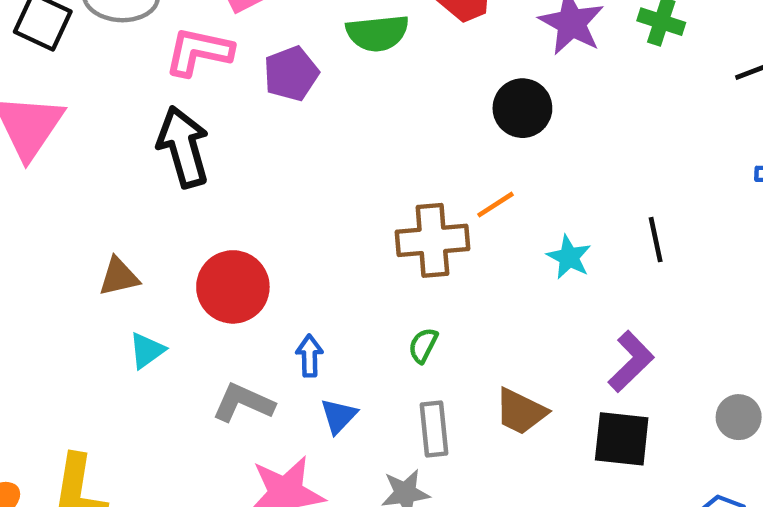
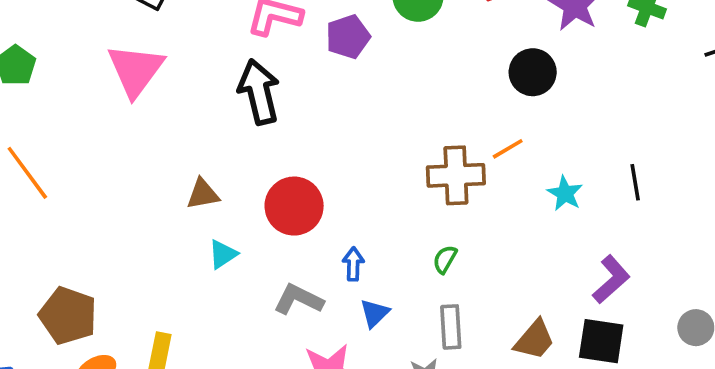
brown trapezoid: (521, 411) -> (535, 340), moved, turned -78

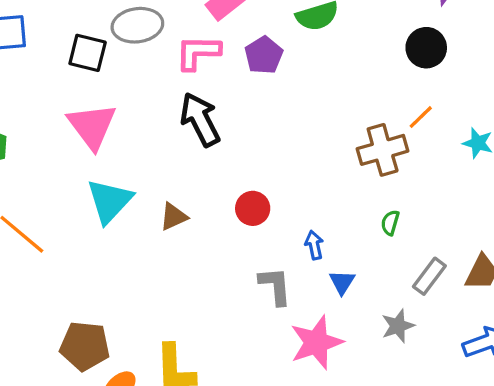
red circle: (294, 206) -> (253, 208), size x0.7
cyan triangle: (223, 254) -> (109, 201), moved, size x1.8
gray L-shape: (298, 299) -> (275, 286), turned 72
gray rectangle: (451, 327) -> (429, 276), moved, turned 54

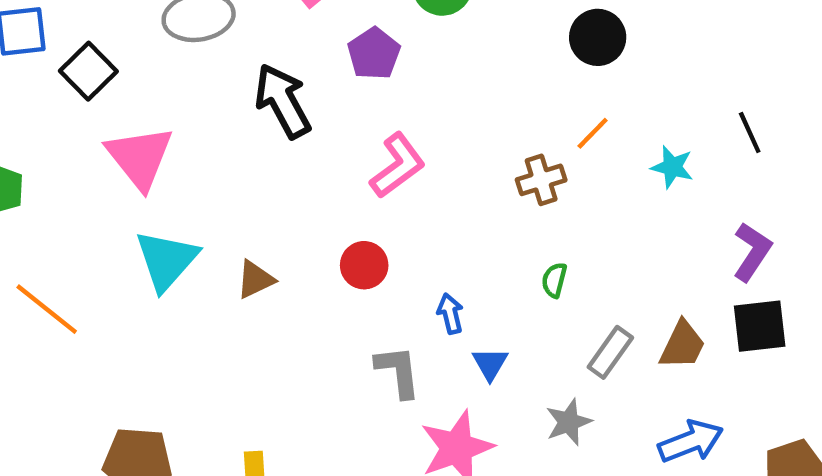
pink L-shape: (198, 52) -> (398, 166), moved, turned 144
black square: (88, 53) -> (88, 71), moved, turned 33
black arrow: (200, 119) -> (283, 101), moved
brown cross: (383, 150) -> (541, 180), size x0.7

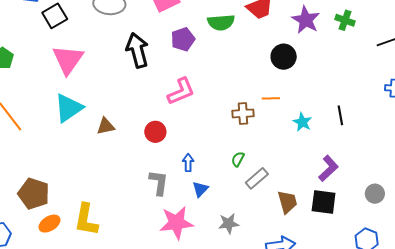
orange line: (593, 133) -> (271, 98), turned 30
brown trapezoid: (682, 345) -> (287, 202), turned -55
gray rectangle: (610, 352) -> (257, 178), moved

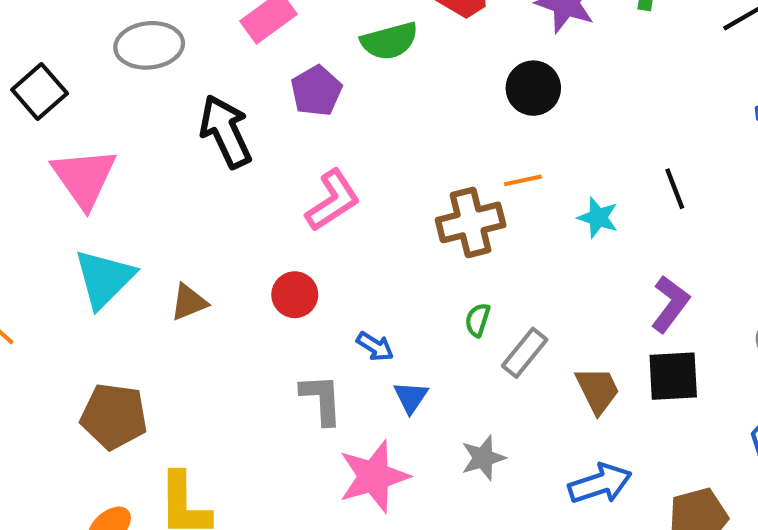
brown cross: (243, 113) -> (471, 222), size x1.4
blue arrow: (188, 163) -> (375, 346), turned 132
brown pentagon: (34, 194) -> (114, 416), moved

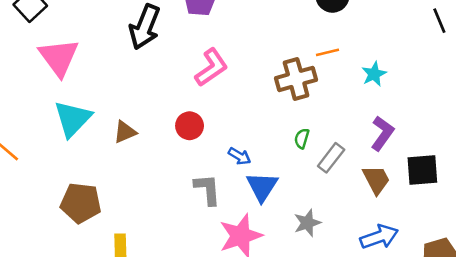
black arrow: (226, 131) -> (145, 27), turned -132
black line: (675, 189) -> (439, 21), moved
cyan star: (598, 218) -> (374, 74), turned 30
purple L-shape: (670, 304) -> (382, 133), moved
blue triangle: (411, 397) -> (262, 187), size x1.5

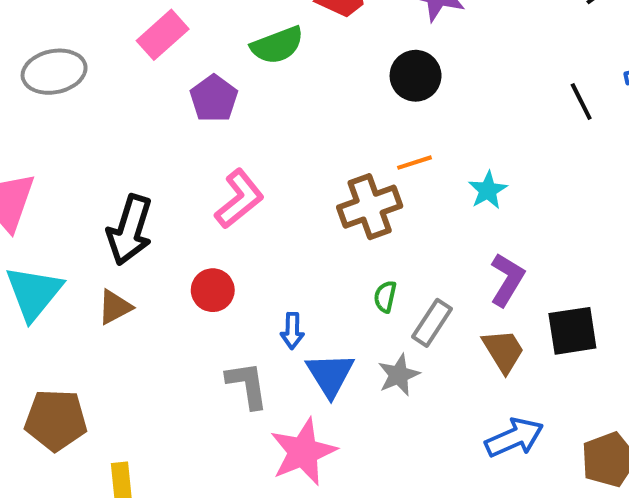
black arrow: (145, 27) -> (130, 230), moved
blue arrow: (239, 156) -> (292, 331), turned 65
gray star: (307, 223) -> (399, 375), moved

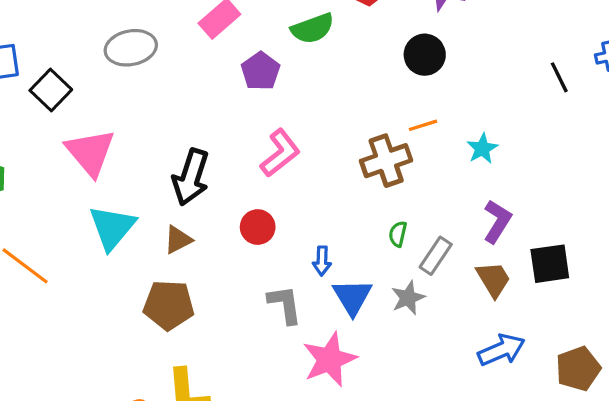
brown pentagon: (56, 420) -> (169, 305), moved

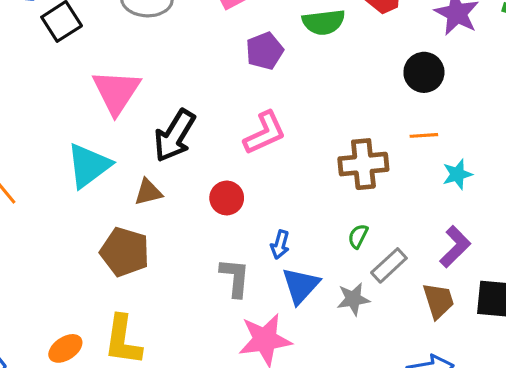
orange line: (423, 125) -> (424, 135), moved
pink triangle: (90, 152) -> (116, 92), moved

